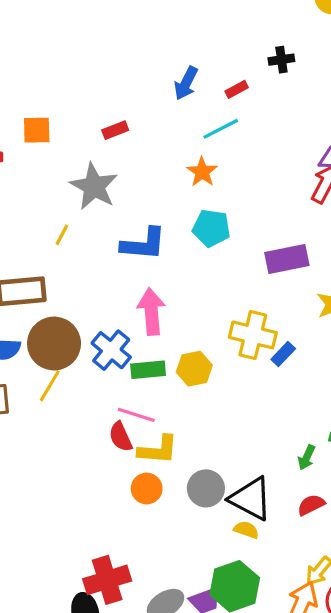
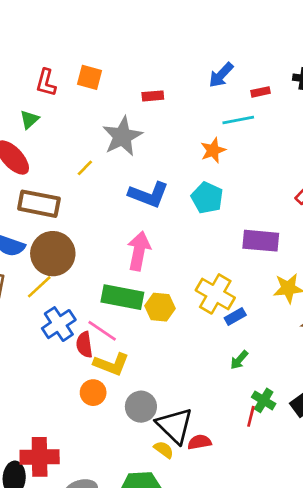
blue cross: (111, 350) -> (59, 324), moved
green rectangle: (148, 370) -> (122, 297), size x1.4
green arrow: (307, 458) -> (239, 360), moved
red semicircle: (311, 505) -> (199, 442), moved

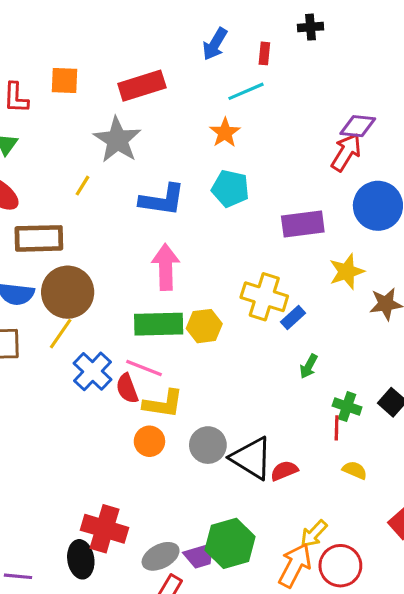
red rectangle: (261, 92) -> (264, 53), turned -60
red rectangle: (153, 96) -> (142, 86), size x1.8
yellow semicircle: (164, 450) -> (355, 470), moved
red cross: (40, 457) -> (105, 529), turned 30

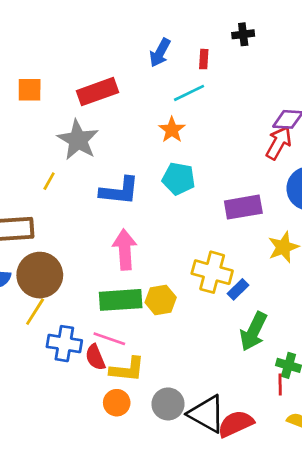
green arrow: (309, 366) -> (253, 331), size x1.8
blue cross: (93, 371) -> (64, 344), turned -32
red semicircle: (284, 471) -> (236, 424), size x1.5

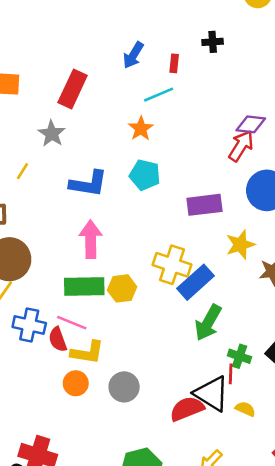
red rectangle: (98, 92) -> (73, 89), turned -48
gray star: (78, 140) -> (52, 134), size x0.7
blue rectangle: (238, 289) -> (196, 282), size x1.8
black triangle: (207, 414) -> (212, 394), moved

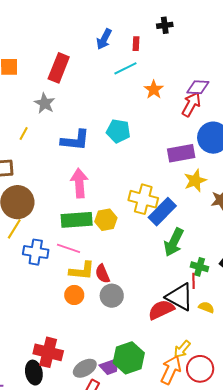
orange star: (141, 129) -> (154, 90), moved
purple rectangle: (204, 205) -> (181, 153), moved
red semicircle: (58, 339) -> (102, 274), moved

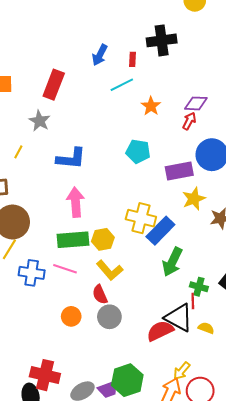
black cross: (165, 25) -> (162, 40), size x1.8
red arrow: (191, 104) -> (189, 121), size x0.7
cyan pentagon: (118, 131) -> (138, 151), moved
yellow L-shape: (82, 271) -> (110, 270), moved, turned 44

